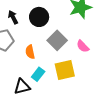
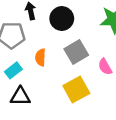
yellow square: (65, 70) -> (76, 89), turned -30
cyan rectangle: (38, 74) -> (13, 70), moved

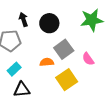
orange semicircle: (40, 57) -> (47, 62), moved, turned 88

